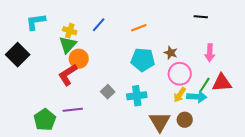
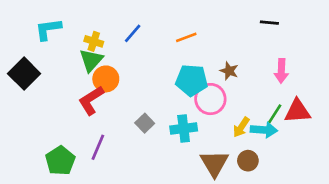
pink circle: (180, 74) -> (210, 99), moved
purple line: (73, 110) -> (98, 147), turned -60

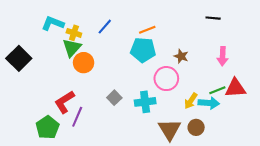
cyan L-shape: (48, 29) -> (53, 23), moved, turned 30
cyan pentagon: (192, 80) -> (143, 50), moved
red L-shape: (91, 100) -> (64, 102), moved
green line: (275, 114) -> (217, 90), turned 35

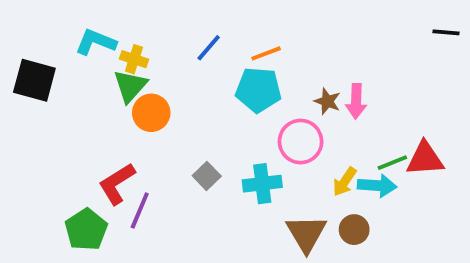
black line: (213, 18) -> (446, 32), moved
blue line: (105, 27) -> (209, 48), moved
pink arrow: (223, 56) -> (356, 101), moved
black square: (19, 58) -> (34, 80), moved, turned -30

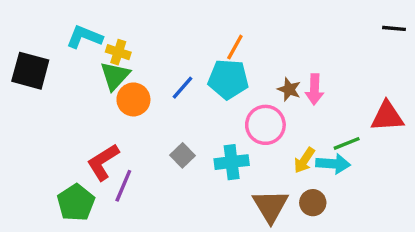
blue line: (209, 48) -> (183, 88), moved
orange line: (266, 53) -> (235, 47), turned -40
red triangle: (425, 159) -> (387, 116), moved

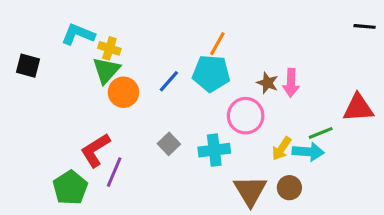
black square: (30, 71) -> (28, 66), size x0.7

